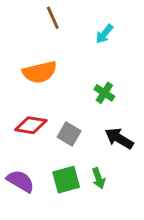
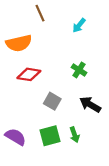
orange semicircle: (40, 72) -> (19, 43), moved
red diamond: (31, 125) -> (29, 74), moved

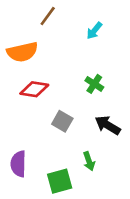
brown line: (40, 13) -> (48, 16), turned 60
green square: (50, 136) -> (60, 181), moved
purple semicircle: (15, 137) -> (18, 164), turned -120

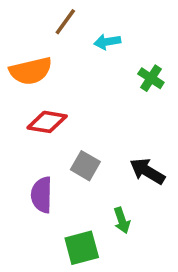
cyan arrow: (94, 31) -> (107, 42), moved, turned 42
green cross: (94, 84) -> (151, 78), moved
purple semicircle: (18, 164) -> (42, 195), moved

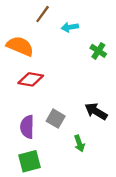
orange semicircle: (31, 71) -> (20, 46), turned -144
gray square: (85, 166) -> (56, 119), moved
green square: (82, 248) -> (30, 161), moved

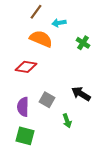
orange semicircle: (20, 46) -> (41, 39), moved
green square: (30, 161) -> (25, 136), turned 30

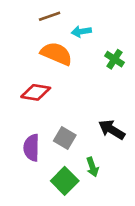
brown line: (36, 12) -> (50, 16), turned 35
green square: (25, 136) -> (65, 181), moved, turned 30

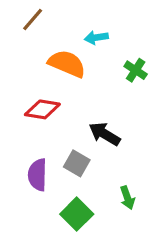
brown line: (50, 16) -> (33, 20), moved, turned -30
black arrow: (112, 130) -> (105, 134), moved
green arrow: (92, 167) -> (127, 198), moved

